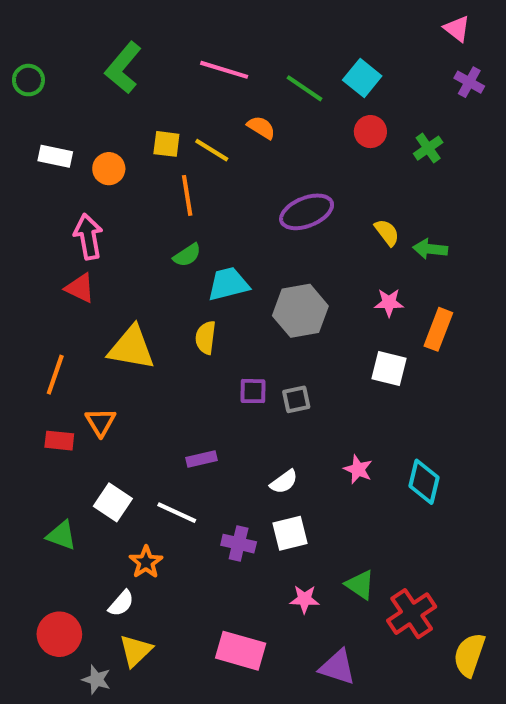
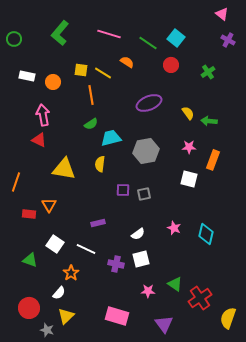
red circle: (370, 132) -> (171, 65), moved
orange line: (55, 375) -> (16, 182), moved
purple triangle: (337, 667) -> (164, 324), turned 36

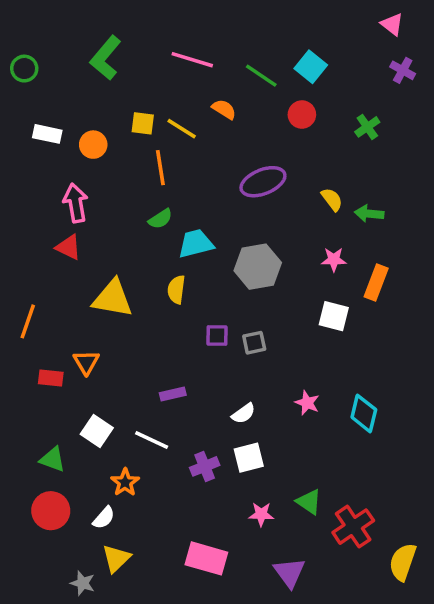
purple cross: (116, 264) -> (205, 466), turned -35
red circle: (29, 308) -> (51, 511), moved

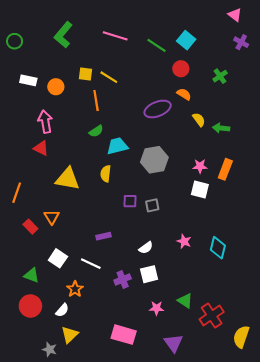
orange semicircle: (224, 109) -> (184, 94), moved
pink star: (334, 260) -> (200, 166), moved
red rectangle: (51, 378) -> (30, 227), turned 40

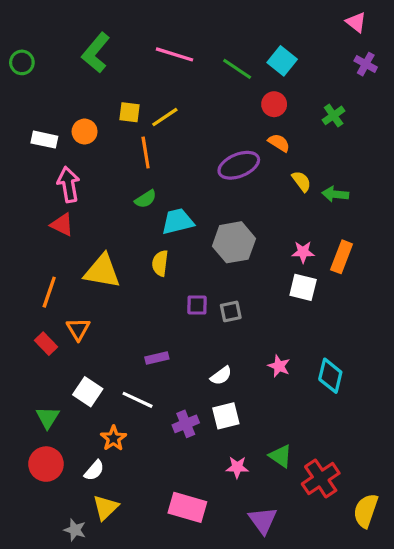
yellow line: (109, 77) -> (165, 117), turned -66
white rectangle: (28, 80) -> (44, 140), moved
orange line: (17, 193) -> (49, 292), moved
green triangle: (31, 275) -> (48, 417), turned 42

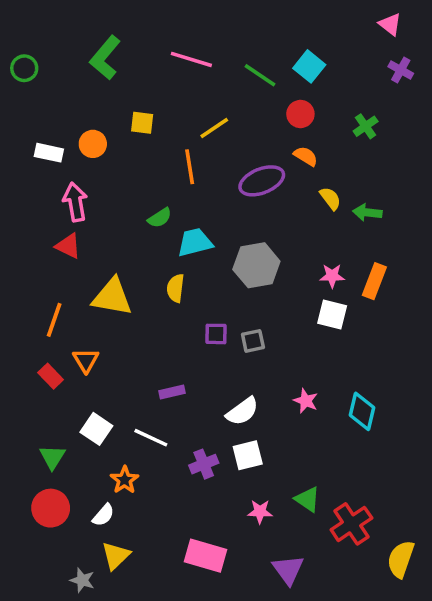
yellow line: (165, 117) -> (214, 128), moved
orange line: (146, 152) -> (190, 167), moved
white semicircle: (221, 376) -> (242, 411), size x1.4

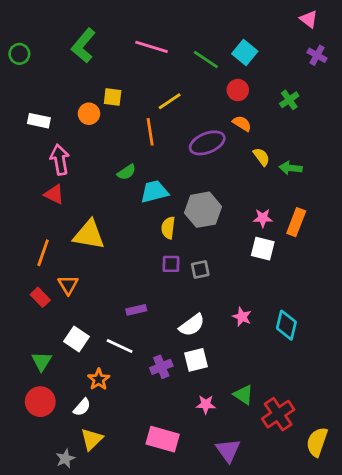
orange circle: (93, 144) -> (89, 114), moved
yellow semicircle: (176, 288) -> (168, 228), moved
gray star: (82, 580) -> (65, 459), turned 30

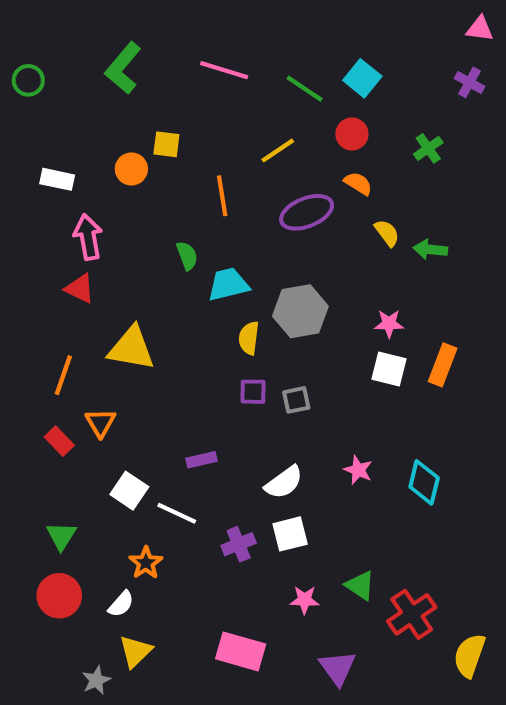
pink triangle: (309, 19) -> (480, 29), moved, turned -30
yellow line: (170, 101) -> (278, 150), moved
green semicircle: (126, 172) -> (187, 256), turned -78
orange rectangle: (296, 222) -> (443, 365), moved
white square: (76, 339) -> (129, 491), moved

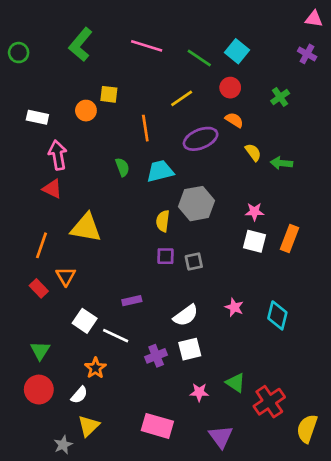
cyan trapezoid: (228, 284) -> (160, 171), moved

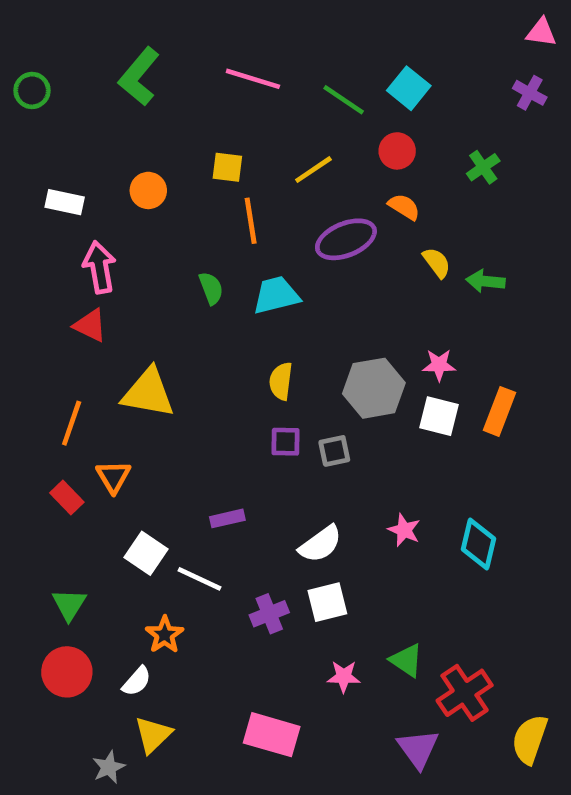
yellow square: (109, 94) -> (227, 167), moved
gray hexagon: (197, 204) -> (374, 388), moved
purple triangle: (221, 437) -> (418, 749), moved

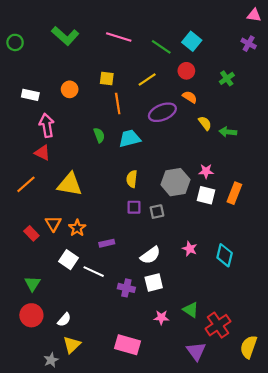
green L-shape: (139, 77) -> (65, 36), turned -88
orange line: (72, 423) -> (26, 184), moved, turned 30
purple cross: (269, 614) -> (126, 288), turned 35
orange star: (165, 635) -> (77, 228), moved

